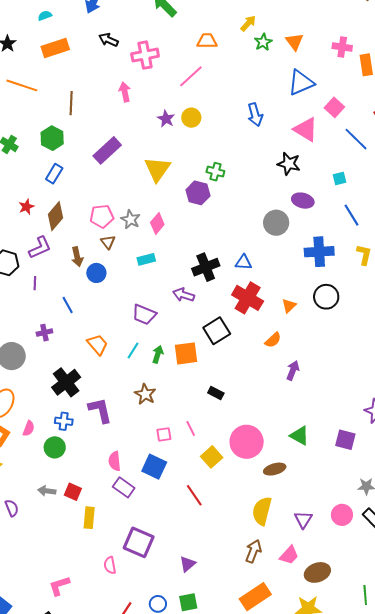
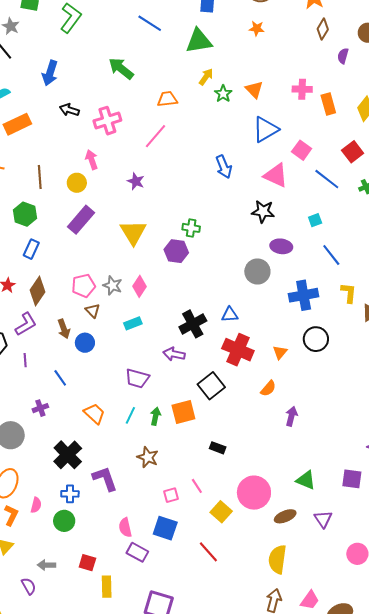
yellow circle: (191, 118) -> (77, 183), moved
gray arrow: (47, 491) -> (46, 565), moved
purple triangle: (303, 520) -> (323, 519), moved

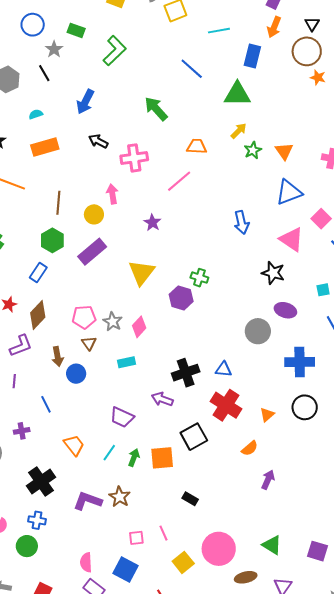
orange star: (257, 28) -> (318, 77), moved
green hexagon: (25, 214) -> (52, 240), moved
purple L-shape: (105, 479) -> (88, 501), moved, turned -60

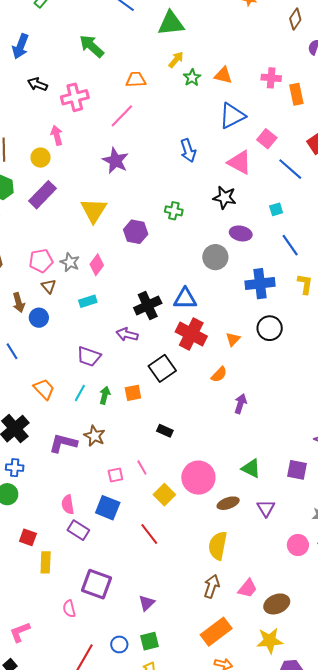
orange triangle: (284, 151) -> (223, 75), turned -36
purple star: (152, 223) -> (115, 161), moved, size x1.5
green cross: (199, 278) -> (174, 211), moved
blue triangle: (224, 369) -> (185, 299), size x1.4
orange square: (162, 458) -> (133, 393), size x0.7

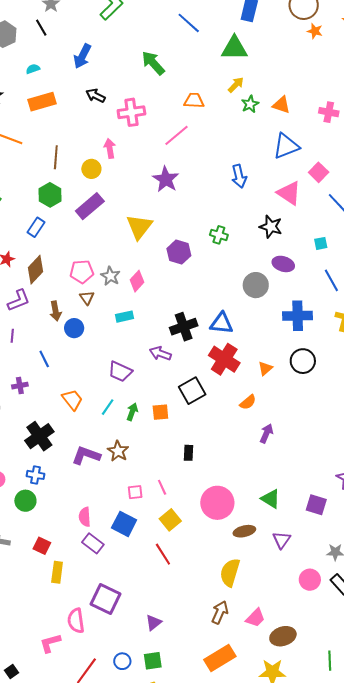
black rectangle: (165, 431) -> (189, 453), turned 63
yellow square: (164, 495) -> (170, 520), moved
pink semicircle: (69, 609) -> (76, 621), size x1.4
pink L-shape: (20, 632) -> (50, 643), moved

